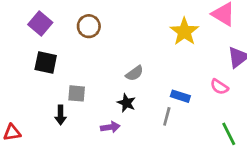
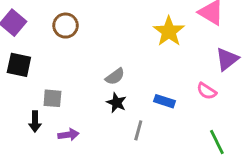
black star: (126, 103) -> (116, 103), moved
gray line: (167, 116) -> (138, 130), moved
purple arrow: (110, 127) -> (68, 135), moved

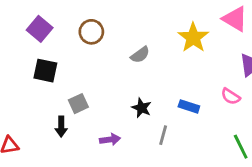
gray semicircle: (115, 76) -> (140, 55), moved
gray square: (52, 98) -> (78, 104), turned -30
purple arrow: (68, 135) -> (110, 139), moved

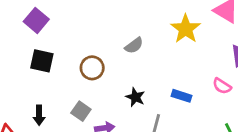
brown circle: (91, 32) -> (92, 68), moved
gray square: (78, 104) -> (81, 111), moved, turned -30
black arrow: (61, 127) -> (39, 115), moved

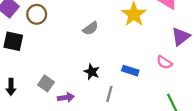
brown circle: (92, 68) -> (37, 14), moved

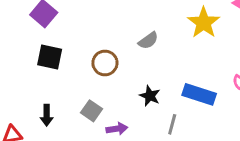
brown circle: (37, 14) -> (105, 63), moved
blue rectangle: (130, 71) -> (199, 94), size x1.5

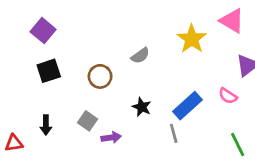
black square: (50, 57) -> (49, 71), turned -30
blue rectangle: (199, 94) -> (188, 106), turned -60
gray line: (172, 124) -> (174, 133), moved, turned -30

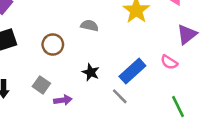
gray semicircle: (140, 56) -> (89, 26), turned -132
gray line: (174, 133) -> (120, 96), turned -30

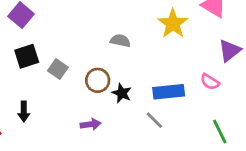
brown circle: (53, 44) -> (98, 80), moved
blue rectangle: (132, 71) -> (169, 92), turned 36
gray square: (41, 85) -> (58, 69), moved

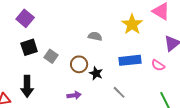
blue rectangle: (169, 92) -> (130, 60), moved
black arrow: (24, 112) -> (27, 86), size x1.5

